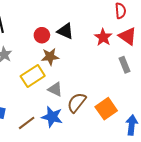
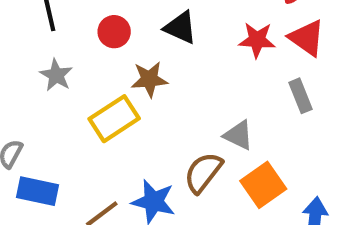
red circle: (42, 35) -> (114, 32), moved
red star: (103, 37) -> (257, 40), turned -30
gray triangle: (55, 89) -> (238, 135), moved

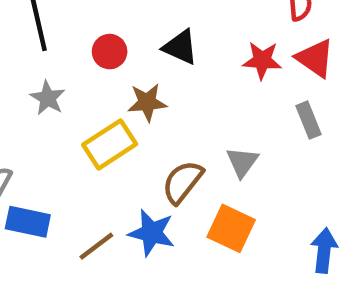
gray triangle: (238, 135) -> (242, 162), turned 40
brown semicircle: (203, 172) -> (183, 182), moved
orange square: (263, 185) -> (231, 228), moved, turned -30

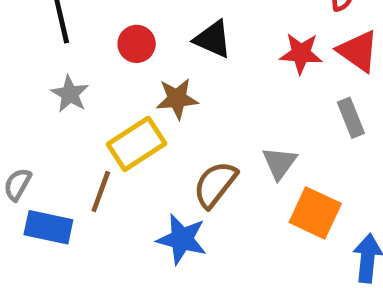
orange square: (231, 228) -> (315, 213), moved
brown line: (96, 246) -> (101, 192), moved, turned -33

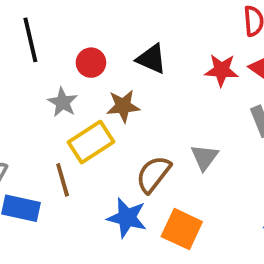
gray star: (70, 94) -> (63, 102), moved
brown line: (101, 192) -> (63, 180), turned -36
orange square: (315, 213) -> (182, 229), moved

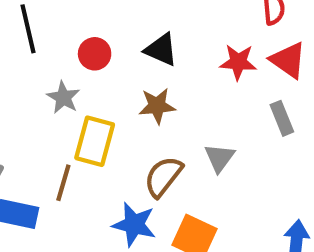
brown star: (123, 106) -> (157, 106), moved
yellow rectangle: (91, 142) -> (95, 141), turned -42
brown line: (63, 180) -> (63, 183), turned 32

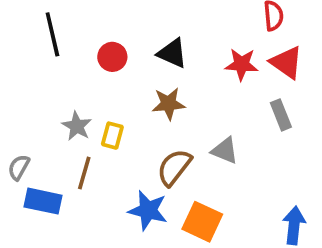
gray star: (63, 97) -> (77, 126), moved
yellow rectangle: (95, 141) -> (112, 136), size x0.6
gray triangle: (219, 158) -> (225, 151), turned -44

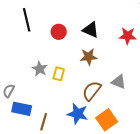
brown line: (84, 173) -> (44, 122), moved
orange square: (202, 222) -> (107, 120), turned 30

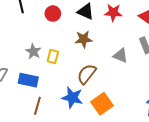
red star: (128, 36) -> (113, 13), moved
gray triangle: (119, 82) -> (120, 56), moved
blue rectangle: (22, 109) -> (28, 80), moved

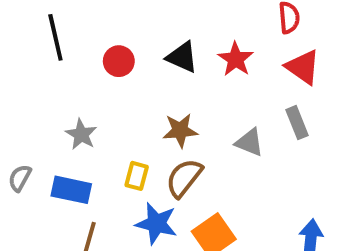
red star: (113, 13) -> (236, 59), turned 30
brown star: (84, 39) -> (180, 130), moved
yellow rectangle: (53, 57) -> (137, 176), moved

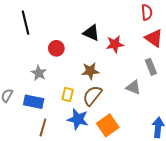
red star: (236, 59) -> (115, 44), moved, turned 30
red circle: (119, 61) -> (56, 48), moved
gray triangle: (249, 142) -> (133, 87), moved

